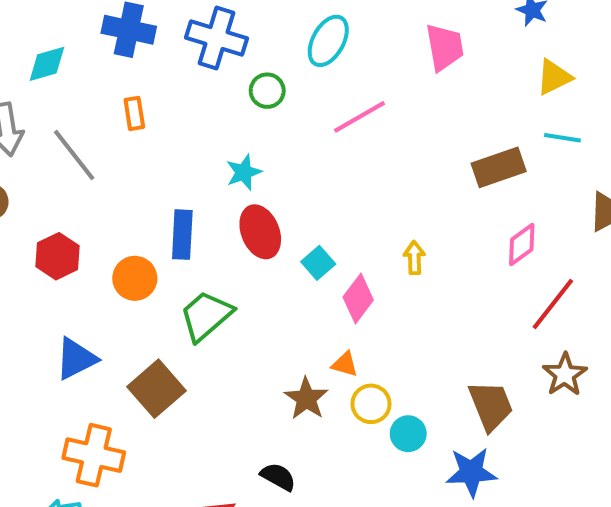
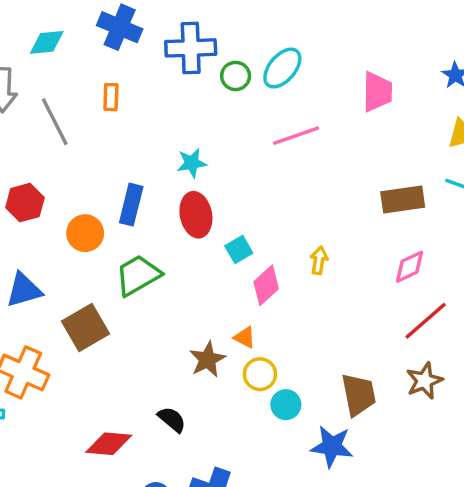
blue cross: (217, 38) -> (191, 48), turned -30
green circle: (267, 91) -> (236, 76), moved

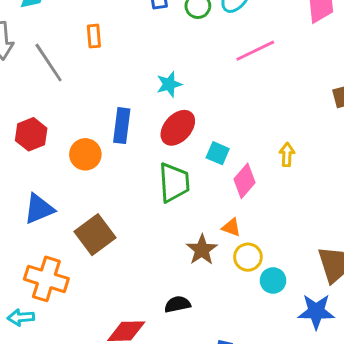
red ellipse: (196, 215) -> (178, 128), turned 60
cyan square: (239, 249) -> (218, 153), turned -30
green trapezoid: (138, 275) -> (174, 182), moved, turned 123
black semicircle: (172, 419) -> (177, 304), turned -45

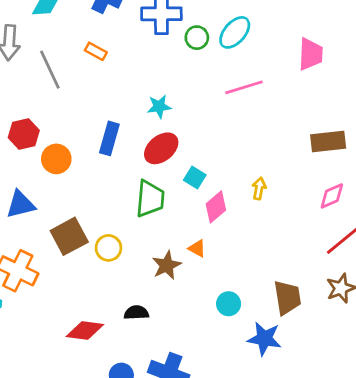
orange rectangle: (94, 36) -> (96, 51), turned -65
orange circle: (85, 154) -> (56, 159), moved
yellow circle: (248, 257) -> (108, 248), moved

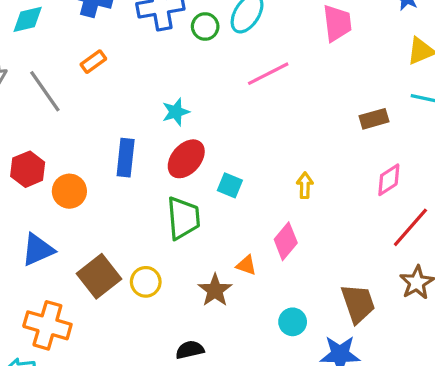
orange rectangle: (96, 51) -> (93, 62), turned -55
brown rectangle: (328, 142) -> (374, 119), size x0.7
pink diamond: (216, 207) -> (286, 241), moved

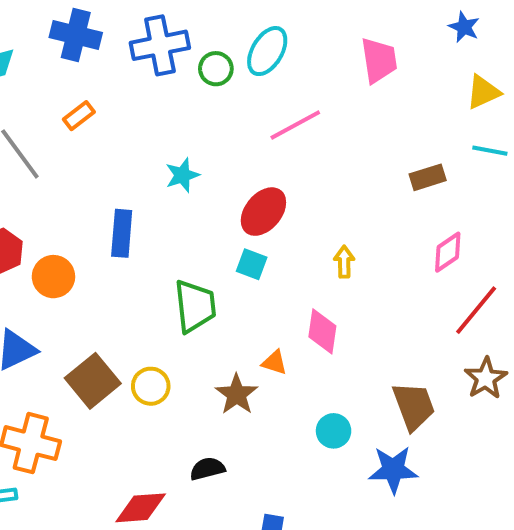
red ellipse: (186, 159) -> (263, 212), moved
pink diamond: (286, 241) -> (322, 331), turned -30

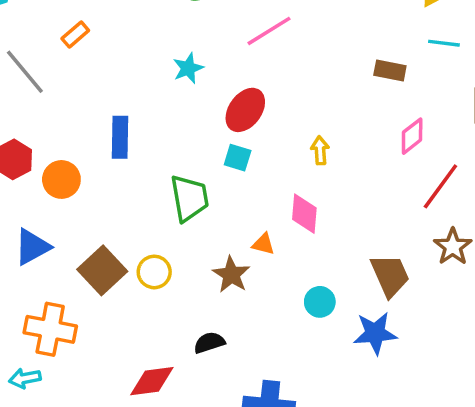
cyan star: (182, 175) -> (188, 68), moved
brown rectangle: (428, 177) -> (390, 70), turned 32

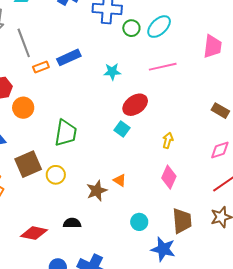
orange rectangle: (75, 34) -> (41, 67), moved
blue rectangle: (120, 137) -> (69, 57), moved, turned 45
green trapezoid: (189, 198) -> (66, 133), moved
pink diamond: (304, 214) -> (169, 177), moved

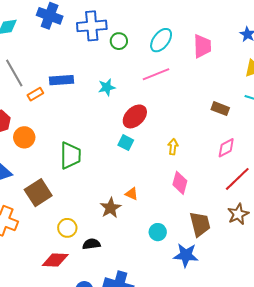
cyan ellipse: (159, 27) -> (161, 40), moved
blue rectangle: (69, 57) -> (62, 80), turned 30
yellow circle: (56, 175) -> (67, 228), moved

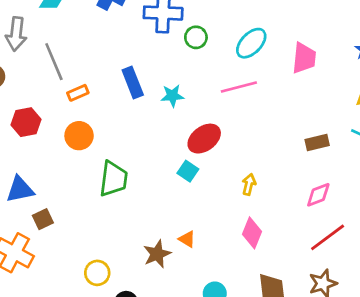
blue rectangle: (62, 80) -> (133, 83), moved, turned 65
brown rectangle: (220, 109) -> (317, 143), turned -42
orange circle: (24, 137) -> (79, 136), moved
brown square: (38, 193) -> (43, 219), moved, size x0.6

